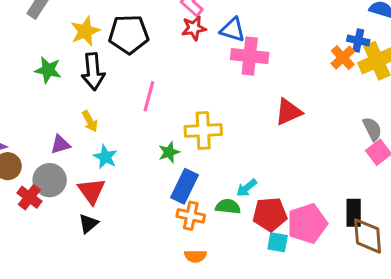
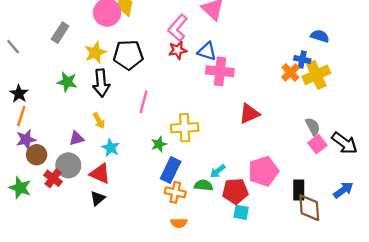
red triangle: (91, 191) -> (100, 174), turned -30
pink pentagon: (307, 224) -> (263, 171), moved

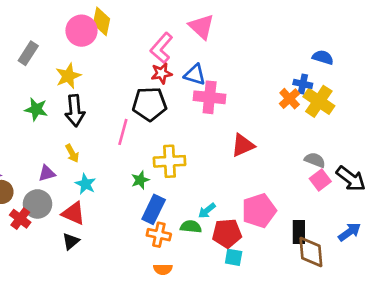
black pentagon: (128, 55) -> (150, 104), moved
yellow cross: (316, 75) -> (319, 101), turned -32
gray semicircle: (313, 127) -> (315, 160), turned -42

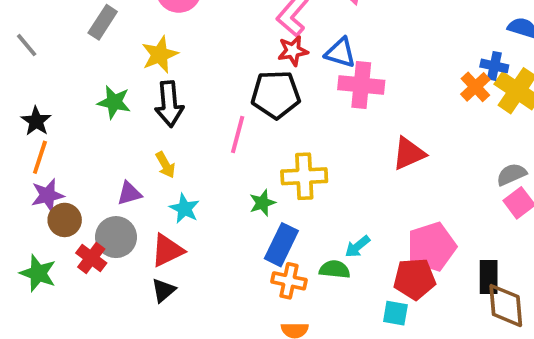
gray semicircle: (315, 160) -> (511, 174), turned -45
red triangle: (73, 213) -> (167, 250), turned -50
red pentagon: (227, 233) -> (414, 279), moved

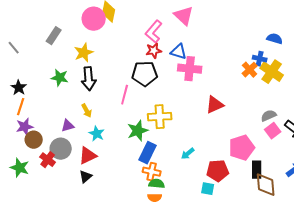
green star: (262, 203) -> (138, 131), size x1.5
pink pentagon: (432, 247) -> (242, 148), moved
green semicircle: (335, 269) -> (157, 184), moved

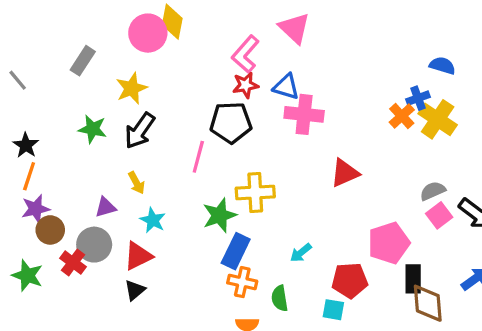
blue cross: (260, 59) -> (418, 98), turned -32
black arrow: (89, 79) -> (140, 131), turned 40
green semicircle: (157, 184) -> (280, 298), moved, turned -105

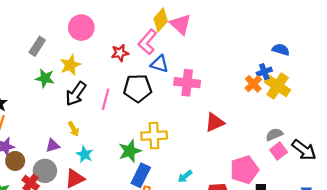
yellow diamond: (172, 22) -> (161, 20), moved, turned 30
red star: (245, 85) -> (120, 53), moved
blue triangle: (286, 87) -> (160, 64), moved
green star: (93, 129) -> (45, 78), moved
pink line: (198, 157) -> (106, 99), moved

